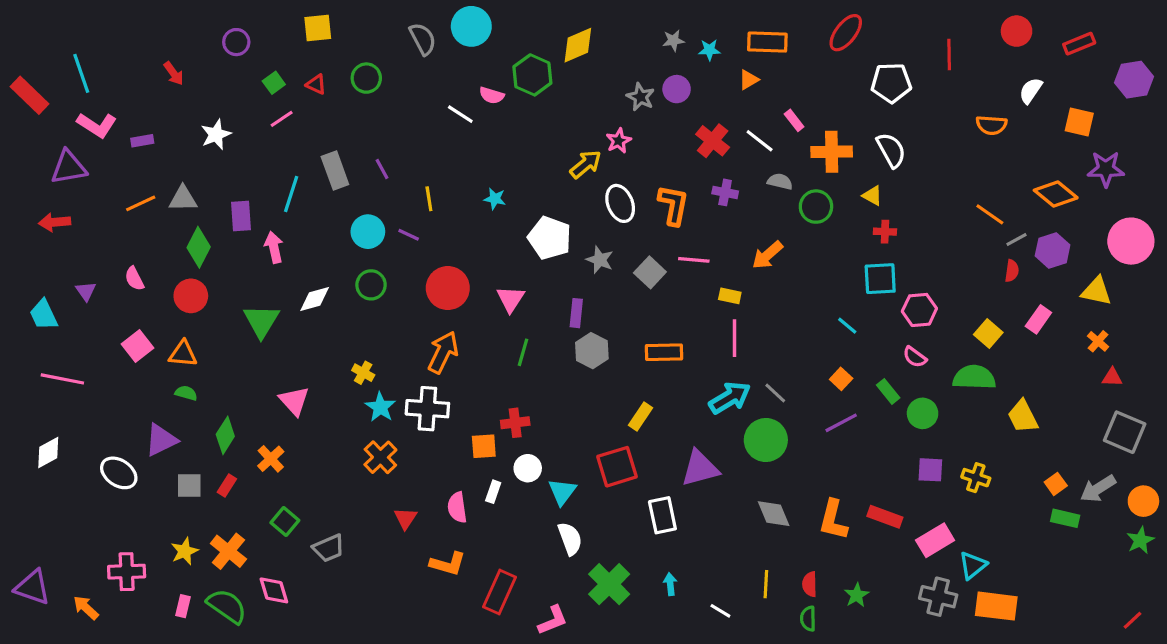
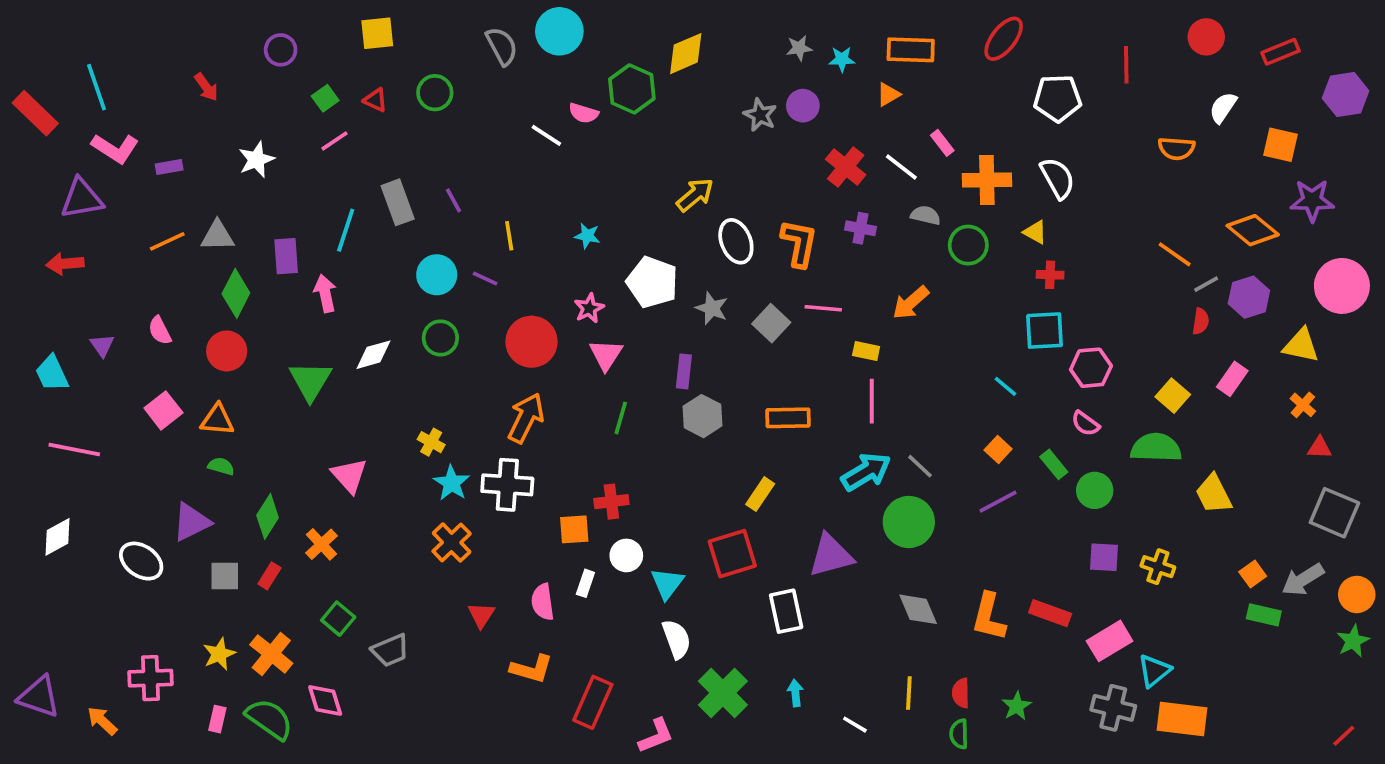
pink star: (619, 141) -> (589, 308), moved

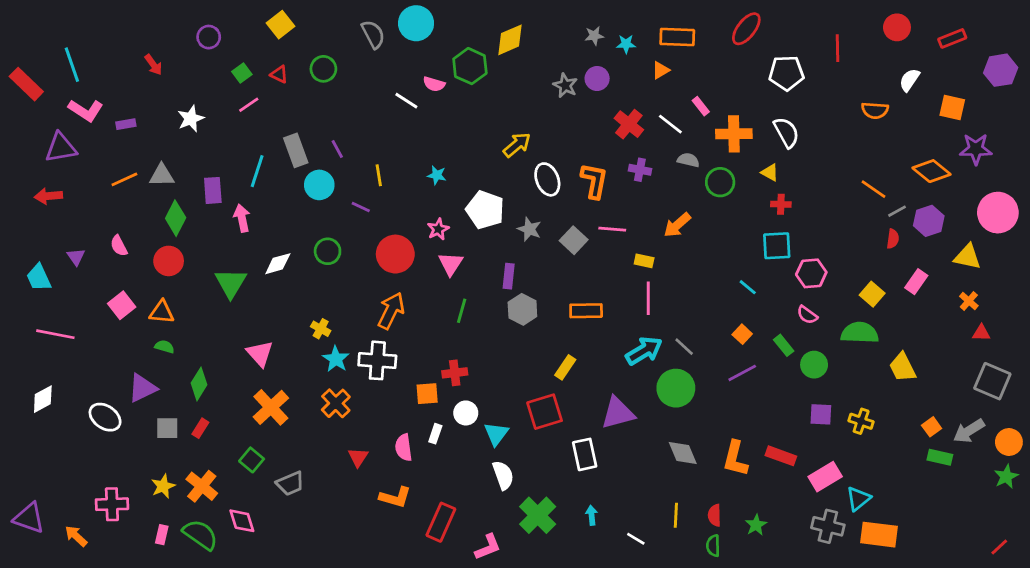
yellow square: (377, 33) -> (281, 25), turned -32
cyan circle: (437, 275) -> (319, 185), moved
orange cross: (321, 544) -> (271, 407), moved, size x1.5

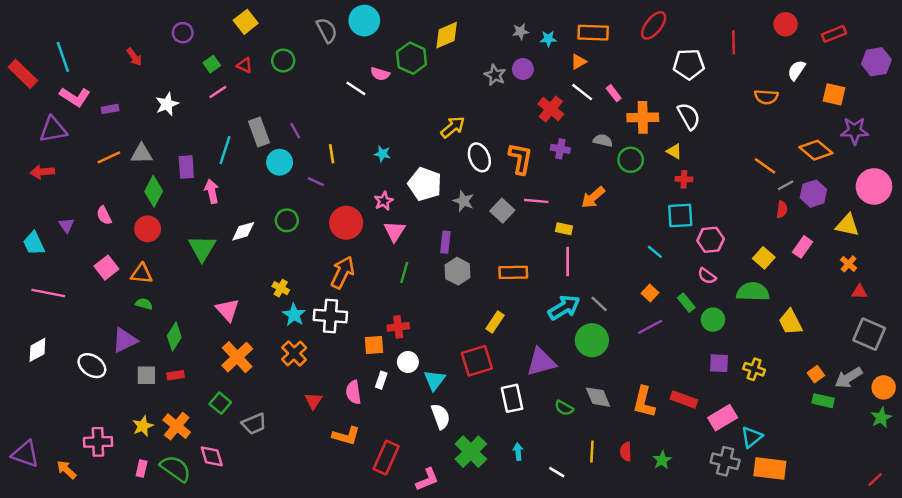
white line: (670, 124) -> (582, 92), moved
red rectangle: (200, 428) -> (175, 375), turned 49
green semicircle: (713, 546) -> (564, 408), moved, turned -60

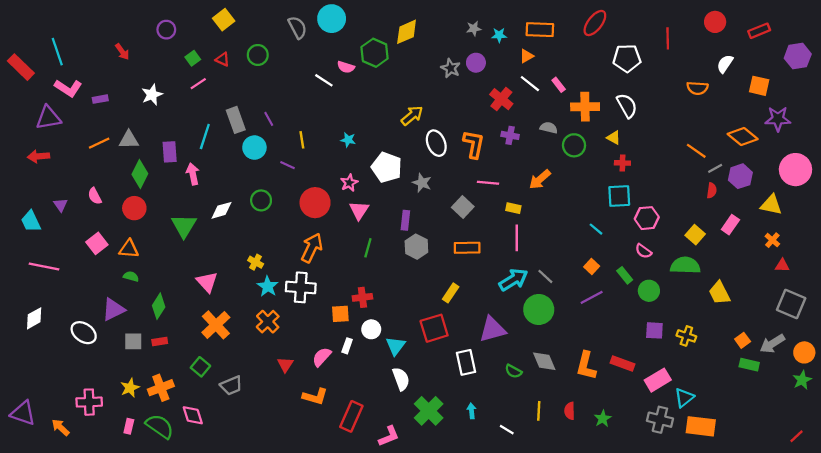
gray square: (502, 211) -> (463, 207), moved
pink semicircle: (353, 392) -> (322, 357), turned 50
orange cross: (177, 426) -> (161, 388), turned 30

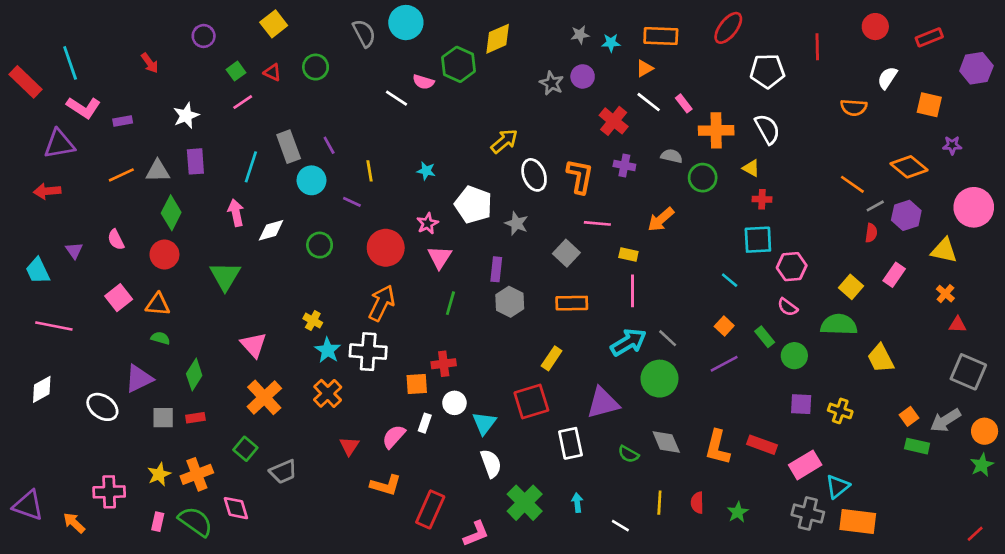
purple star: (778, 119) -> (952, 145), size x0.6
purple rectangle: (170, 152) -> (195, 161), moved
white diamond: (221, 210) -> (271, 230), moved

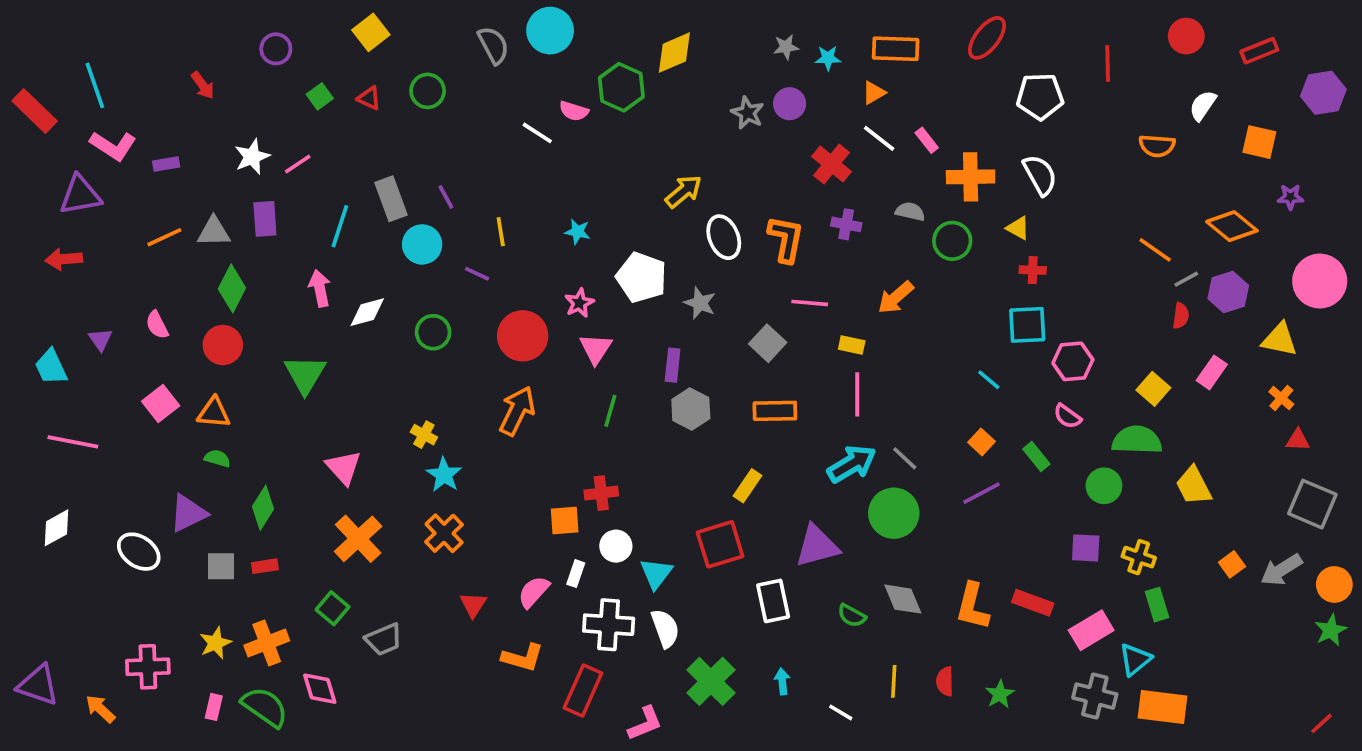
pink line: (243, 102) -> (298, 164), moved
white cross: (368, 352) -> (609, 625), moved
green circle: (794, 356) -> (1104, 486), moved
green rectangle: (917, 446) -> (1157, 605), moved, turned 60

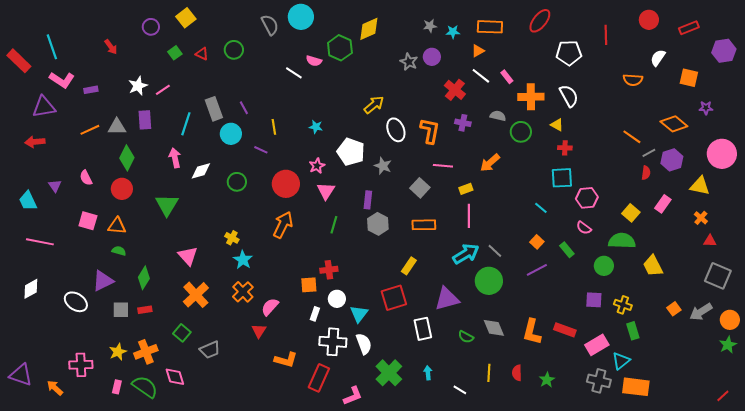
yellow square: (371, 32) -> (186, 18), moved
yellow rectangle: (852, 345) -> (466, 189), turned -32
pink square: (161, 404) -> (88, 221), turned -36
pink semicircle: (534, 592) -> (270, 307), moved

